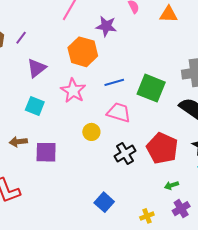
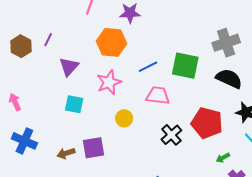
pink star: (73, 91) -> (109, 82), turned 30
yellow circle: (91, 132) -> (124, 118), moved
brown arrow: (18, 142) -> (66, 153), moved

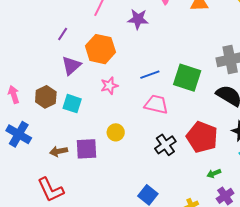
purple line: (48, 40) -> (63, 34), moved
orange hexagon: (112, 42) -> (100, 49), moved
brown hexagon: (21, 46) -> (46, 97), moved
pink star: (109, 82) -> (109, 86), size x0.7
yellow circle: (124, 118) -> (116, 132), moved

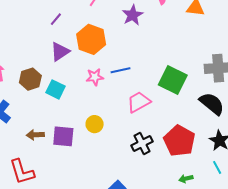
purple star: (138, 19) -> (133, 15), turned 30
blue line: (150, 75) -> (121, 70), moved
pink trapezoid: (156, 104) -> (139, 102), turned -50

